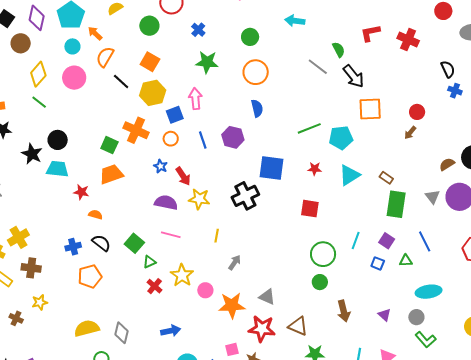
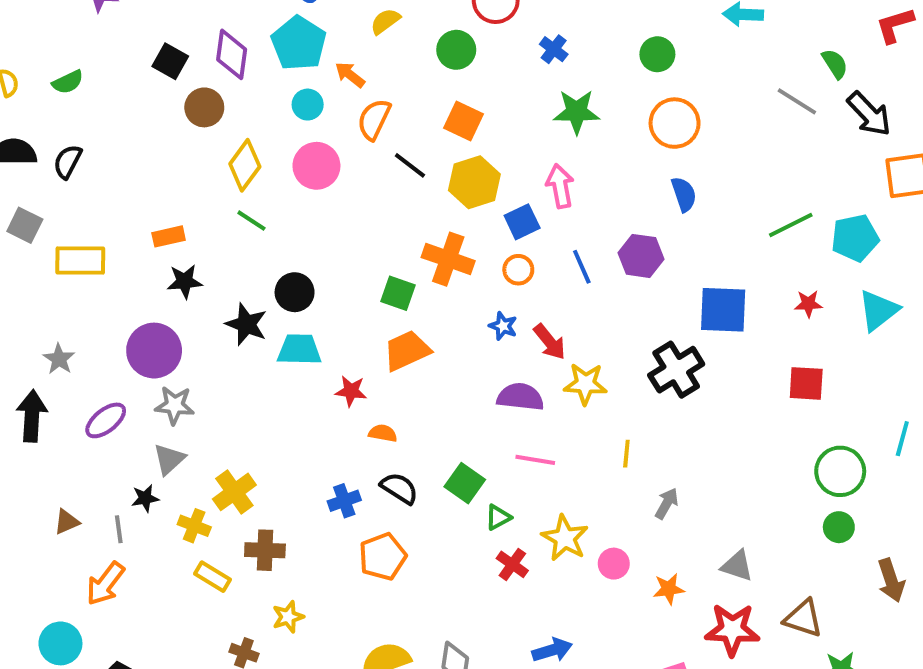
orange star: (232, 305) -> (669, 589), size x0.6

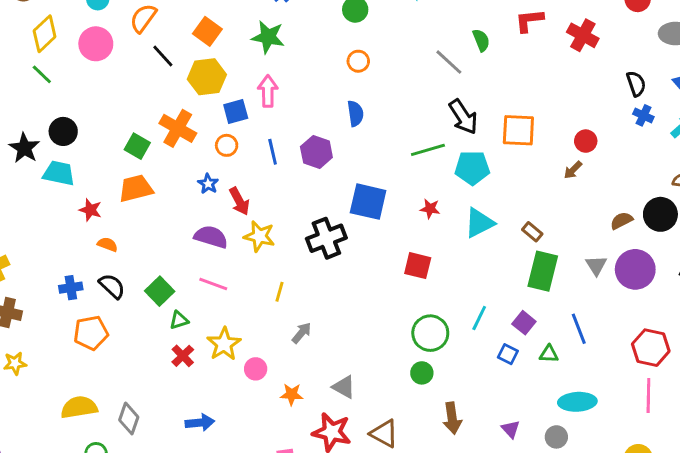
green star: (577, 112) -> (268, 37), moved
black arrow: (869, 114) -> (463, 117), moved
orange circle: (675, 123) -> (358, 61), size x0.6

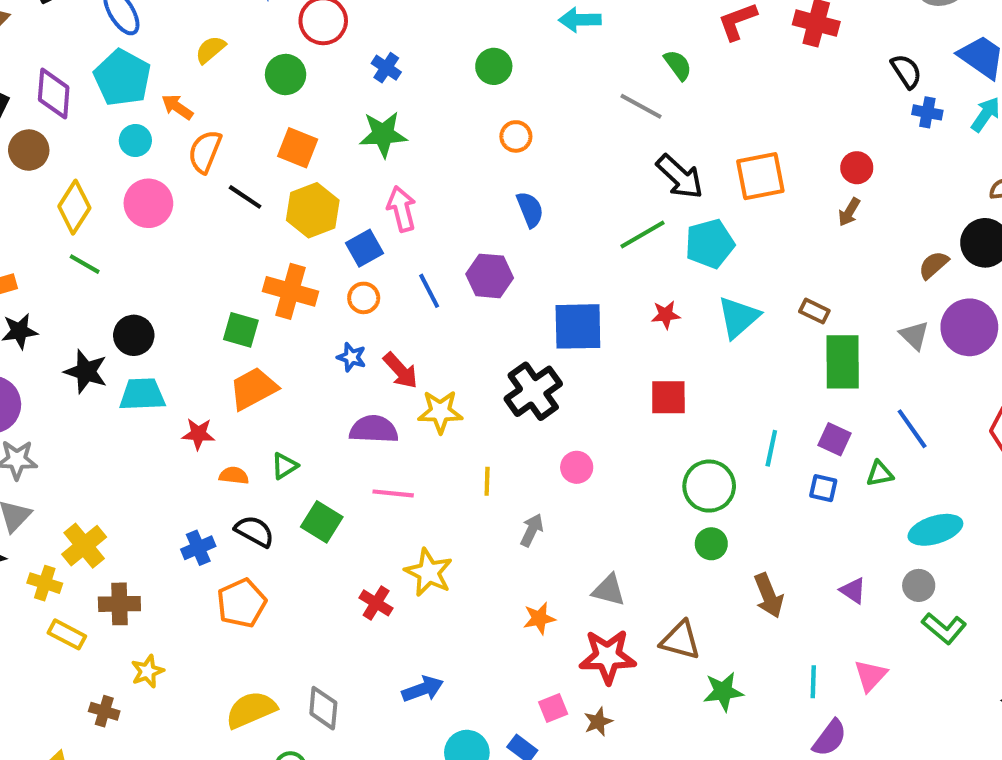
green triangle: (179, 320) -> (285, 466), moved
pink circle: (256, 369) -> (577, 467), moved

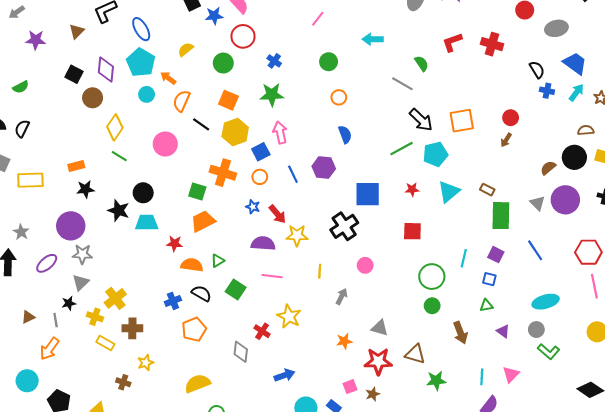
pink circle: (148, 203) -> (165, 144), moved
green triangle: (880, 474) -> (486, 305), moved
orange semicircle: (234, 476) -> (192, 265), size x1.5
gray diamond: (323, 708) -> (241, 352), moved

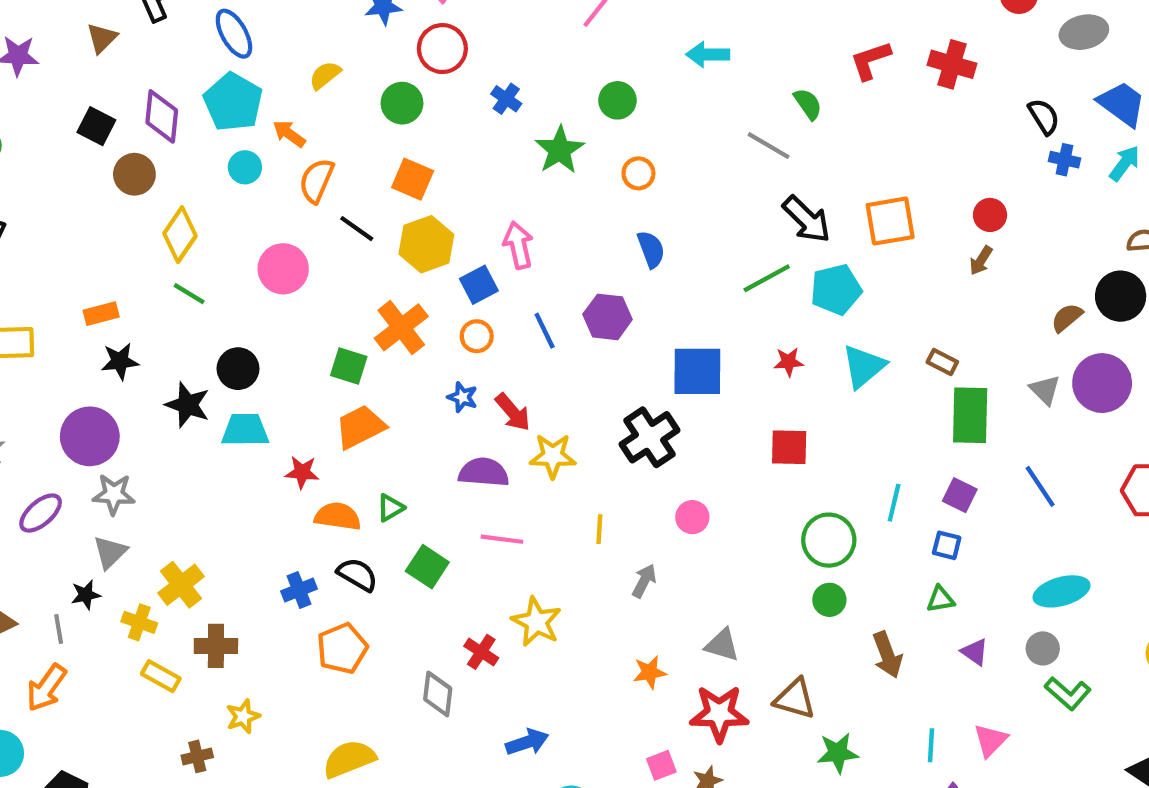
green star: (272, 95) -> (560, 150), moved, turned -30
orange cross: (223, 173) -> (401, 327), turned 35
brown cross: (123, 382) -> (197, 756), turned -32

